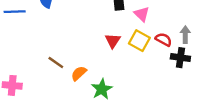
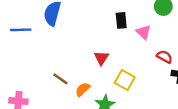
red triangle: (113, 41) -> (101, 58), moved
yellow square: (139, 41) -> (125, 80), moved

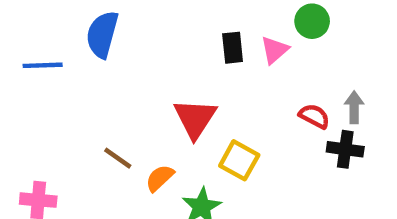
pink triangle: (143, 32) -> (275, 50), moved, turned 35
red triangle: (101, 58) -> (195, 118), size x1.5

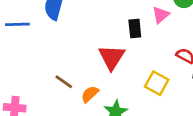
black rectangle: (233, 48) -> (135, 29), moved
yellow square: (239, 160) -> (157, 83), moved

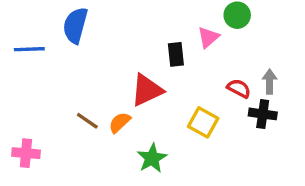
red triangle: (112, 57) -> (147, 90), turned 32
orange semicircle: (90, 94) -> (120, 122), moved

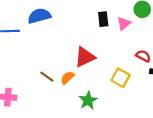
blue semicircle: (75, 25) -> (39, 16), turned 60
black rectangle: (176, 54) -> (103, 19), moved

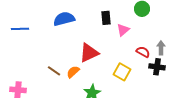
blue semicircle: (39, 16) -> (64, 19), moved
pink triangle: (124, 23) -> (123, 30), moved

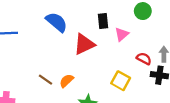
blue semicircle: (64, 19) -> (57, 22), turned 55
red triangle: (89, 53) -> (84, 44), moved

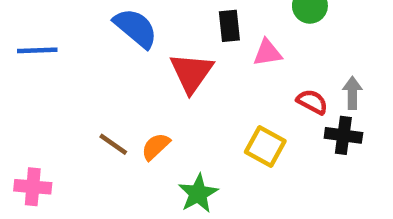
pink triangle: (122, 34) -> (267, 53), turned 32
red triangle: (84, 44) -> (191, 73), turned -30

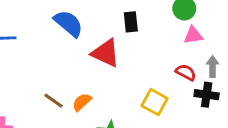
pink triangle: (267, 53) -> (193, 35), moved
red triangle: (191, 73) -> (106, 53), turned -40

